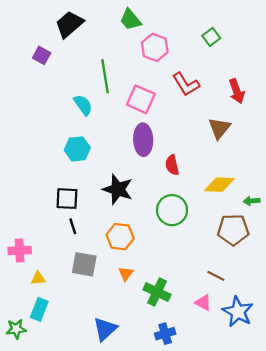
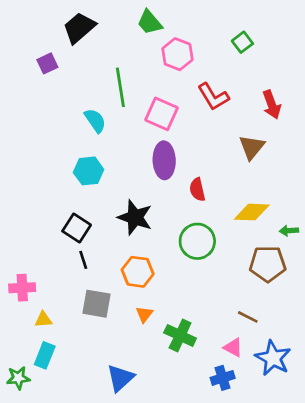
purple square: (42, 55) -> (47, 63), turned 36
black square: (67, 199) -> (77, 228), turned 30
blue cross: (165, 334) -> (223, 378), moved

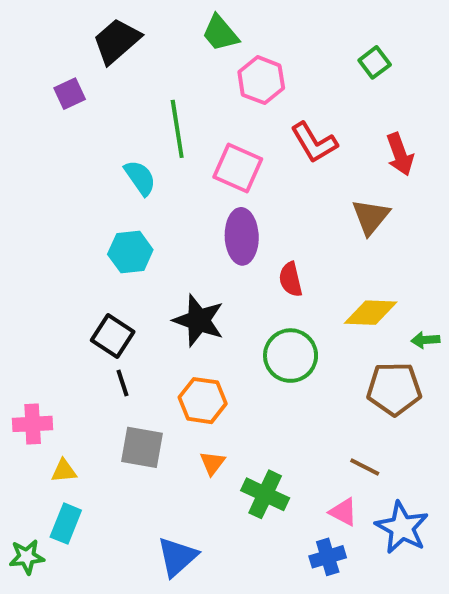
green square: (242, 42) -> (375, 62), moved

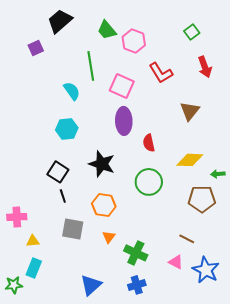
green trapezoid: (220, 33) -> (107, 30), moved
red arrow: (400, 154) -> (205, 67), moved
blue cross: (328, 557) -> (137, 285), moved

